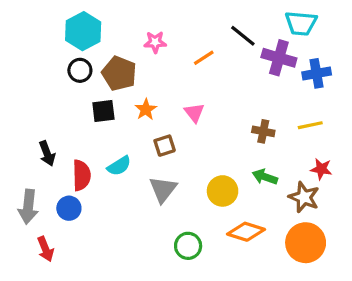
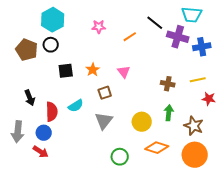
brown pentagon: (119, 73) -> (27, 50), moved
red star: (321, 169) -> (209, 99), moved
green arrow: (265, 177) -> (169, 113), turned 77
red arrow: (45, 249) -> (41, 152), moved, turned -35

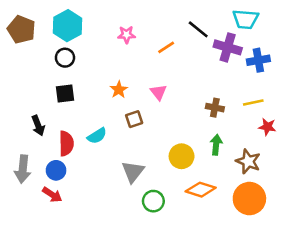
brown pentagon: (27, 50) -> (21, 29), moved
black square: (66, 71) -> (65, 93), moved
gray triangle: (104, 121) -> (133, 172), moved

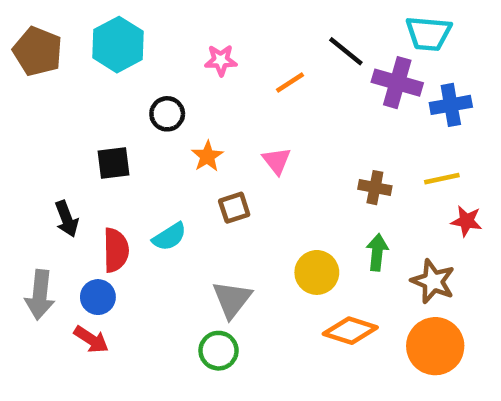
black circle: (65, 58) -> (167, 114), moved
green circle: (153, 201) -> (219, 351), moved

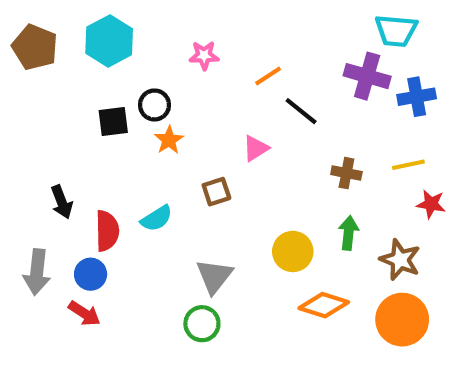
black line: (346, 51) -> (301, 111), moved
orange star: (207, 156) -> (169, 140), moved
pink triangle: (277, 161) -> (256, 148), turned 36
black square: (114, 163) -> (113, 121), moved

